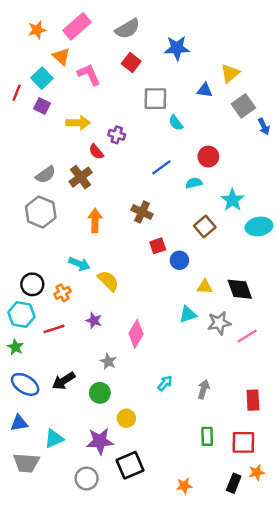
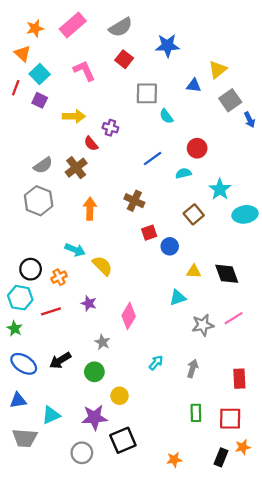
orange triangle: (61, 56) -> (23, 54), moved
gray star: (219, 323) -> (203, 325), moved

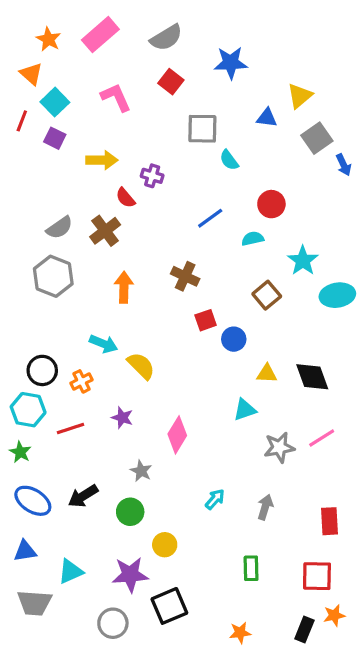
orange star: (35, 28) -> (49, 39), turned -30
green rectangle: (196, 413) -> (251, 568), moved

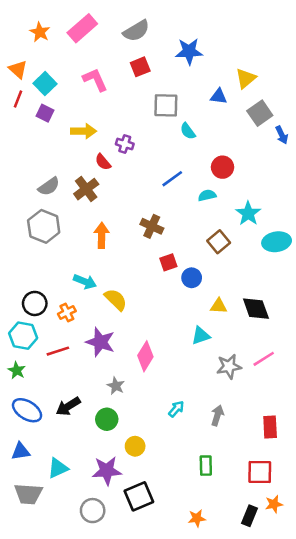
orange triangle: (31, 74) -> (18, 69), moved
red square: (171, 82) -> (140, 67), turned 30
purple star: (122, 418) -> (100, 342), size x1.6

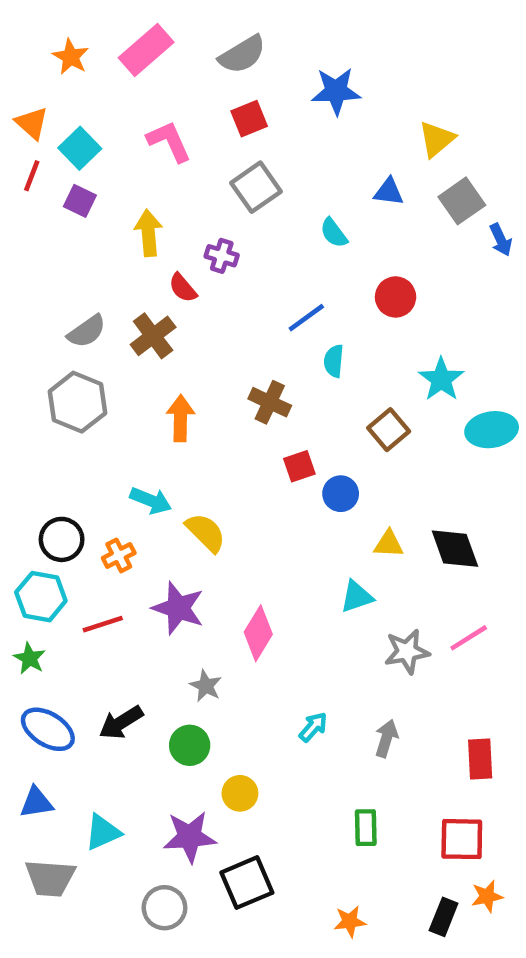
blue triangle: (219, 96) -> (389, 192), moved
gray square: (166, 105) -> (256, 187), moved, turned -36
yellow arrow: (84, 131) -> (148, 233), turned -95
cyan semicircle: (207, 195) -> (334, 361), moved, turned -72

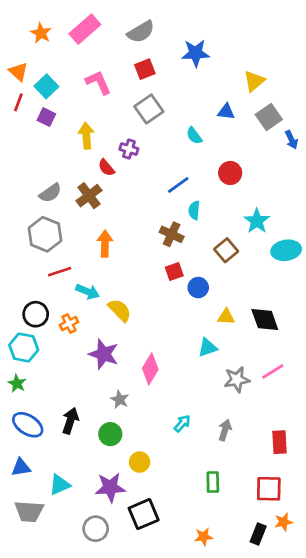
brown cross: (270, 402) -> (172, 234), moved
red line: (103, 624) -> (60, 272), moved
black arrow: (121, 722) -> (70, 421), turned 140

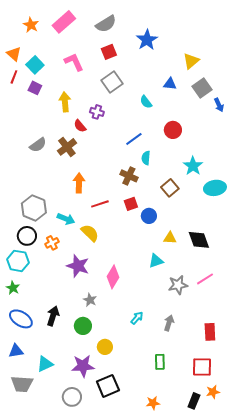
blue star: (196, 53) -> (147, 40), turned -30
gray hexagon: (45, 234) -> (34, 208), moved
red line: (60, 272) -> (100, 204), moved

